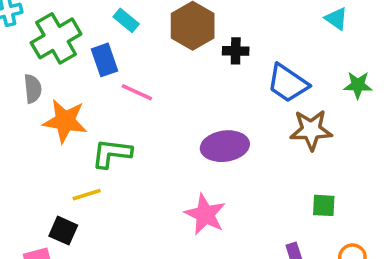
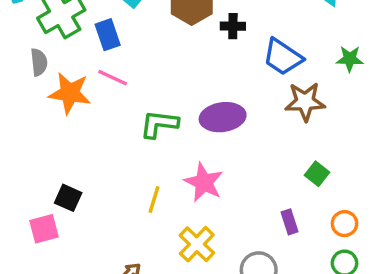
pink line: (137, 92) -> (113, 78), moved
green L-shape: (112, 153) -> (159, 124), moved
yellow line: (87, 195) -> (154, 200), moved, turned -56
green square: (324, 205) -> (317, 174), turned 35

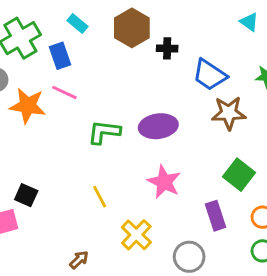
green square: (317, 174) -> (239, 175), size x1.5
pink star: (204, 182) -> (164, 182), moved
yellow line: (154, 200) -> (100, 197), turned -45
purple rectangle: (290, 222) -> (216, 216), size x1.4

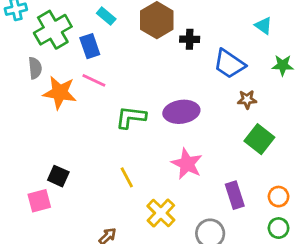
cyan triangle: (249, 22) -> (263, 26), moved
brown star: (229, 113) -> (247, 99), size x0.6
green square: (239, 175) -> (259, 139), moved

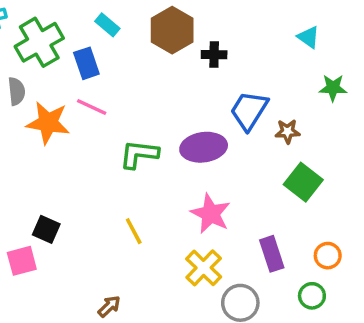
blue trapezoid: (229, 64) -> (249, 111), moved, turned 88
yellow cross: (161, 213) -> (204, 268), moved
green circle: (279, 228) -> (312, 296), moved

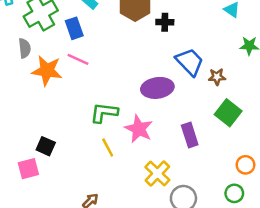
blue trapezoid: (249, 111) -> (190, 62), turned 104
green L-shape: (139, 154) -> (104, 113), moved
pink star: (211, 214) -> (139, 129), moved
purple rectangle: (272, 254) -> (190, 135), moved

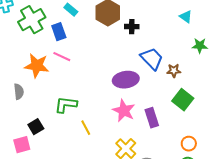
gray semicircle: (25, 48) -> (19, 92), moved
green L-shape: (104, 113) -> (66, 105), moved
pink star: (139, 129) -> (124, 111), moved
black square: (46, 146) -> (36, 127), turned 35
orange circle: (245, 165) -> (189, 144), moved

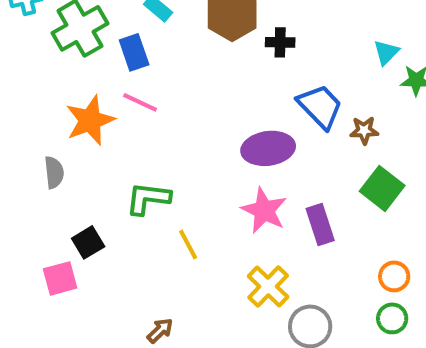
cyan triangle: (186, 17) -> (386, 52), moved, turned 40
orange star: (37, 66) -> (90, 120), turned -30

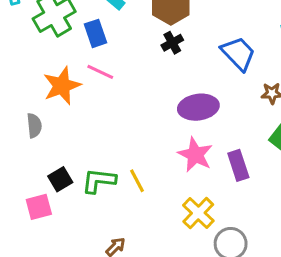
black cross: (280, 42) -> (172, 43), moved, turned -30
blue trapezoid: (320, 106) -> (238, 53), moved
green L-shape: (148, 198) -> (99, 181), moved

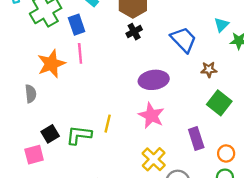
pink line: (100, 72) -> (80, 53), turned 60
purple rectangle: (238, 165) -> (196, 139), moved
yellow line: (137, 181) -> (108, 124), moved, turned 42

